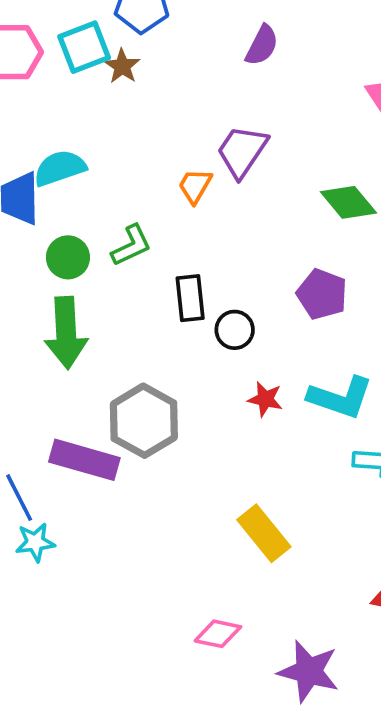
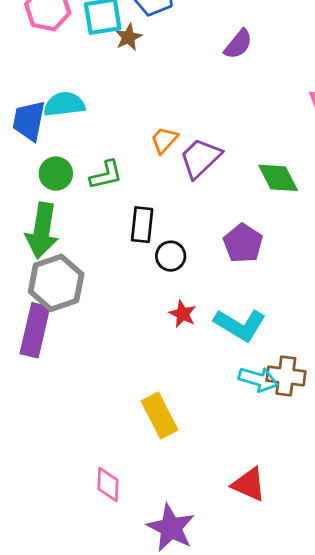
purple trapezoid: (242, 151) -> (200, 158), moved
gray hexagon: (144, 421) -> (56, 283), moved
purple rectangle: (84, 460) -> (35, 330), turned 75
pink diamond: (218, 634) -> (108, 484), turned 68

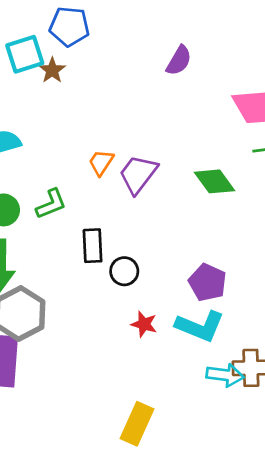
purple semicircle: (238, 44) -> (179, 61), moved
purple pentagon: (243, 243) -> (208, 282), moved
yellow rectangle: (159, 416) -> (137, 424), turned 60

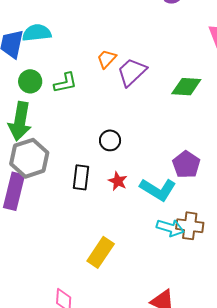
green diamond: (215, 181) -> (186, 87), turned -60
black rectangle: (93, 246) -> (81, 177), moved
purple pentagon: (208, 282) -> (186, 165), moved

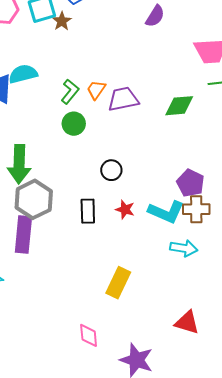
purple trapezoid: (132, 72) -> (123, 99), turned 40
green circle: (30, 81) -> (74, 124), moved
green L-shape: (65, 83) -> (70, 91), moved, turned -30
brown cross: (190, 226) -> (196, 209), moved

